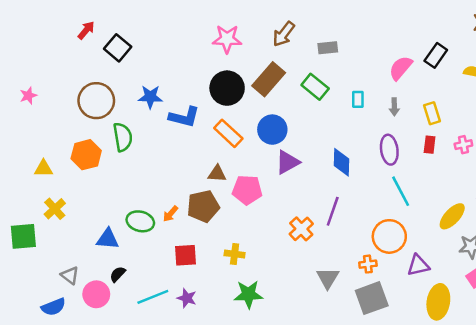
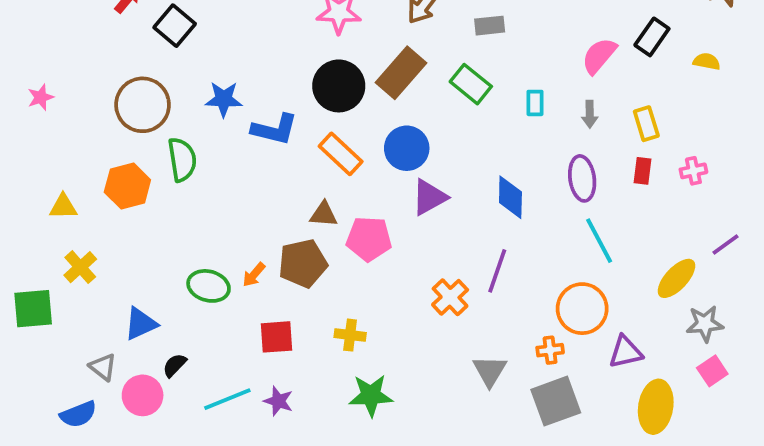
blue triangle: (108, 239) -> (141, 324), moved, turned -30

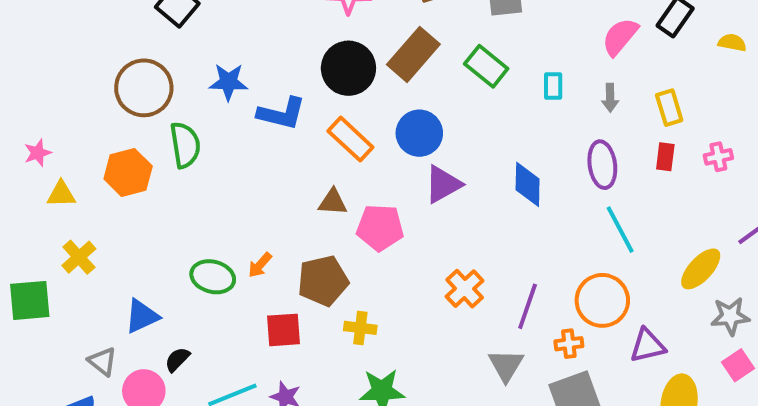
pink star: (41, 97) -> (38, 153), moved
brown pentagon: (303, 263) -> (323, 281), moved
purple line: (497, 271) -> (528, 306), moved

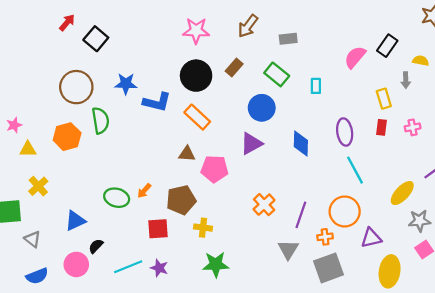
brown rectangle: (413, 54) -> (234, 68), size x0.6
gray arrow: (610, 98) -> (406, 80), moved
blue circle: (419, 133) -> (262, 108), moved
gray triangle: (103, 361) -> (33, 239), moved

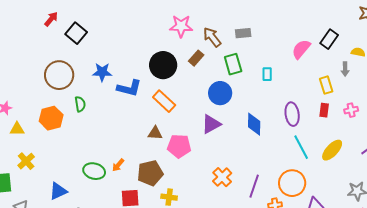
brown arrow: (248, 26) -> (212, 37), moved, turned 105
pink star: (196, 31) -> (181, 26), moved
green rectangle: (277, 74) -> (233, 64), turned 35
green semicircle: (100, 120) -> (80, 104), size x0.7
yellow ellipse: (402, 193) -> (332, 150), moved

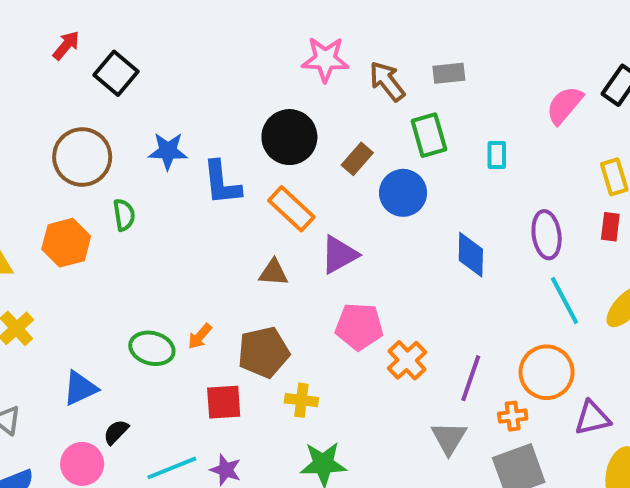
brown rectangle: (196, 58) -> (357, 159), moved
blue L-shape: (129, 88) -> (222, 183), turned 70
purple triangle: (211, 124) -> (339, 255), moved
pink pentagon: (179, 146) -> (359, 326), moved

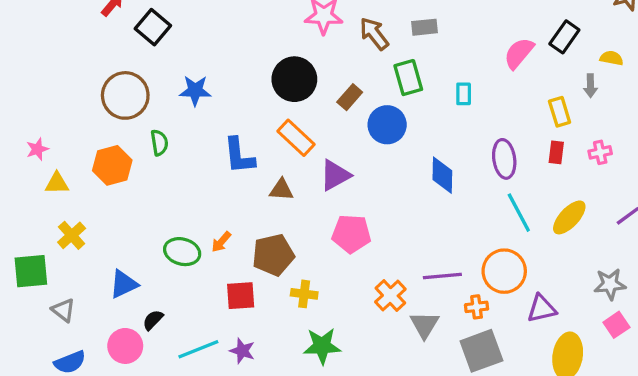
blue L-shape: (222, 183) -> (239, 156), moved
orange cross: (407, 360) -> (390, 296), moved
purple line: (471, 378) -> (442, 276), turned 66

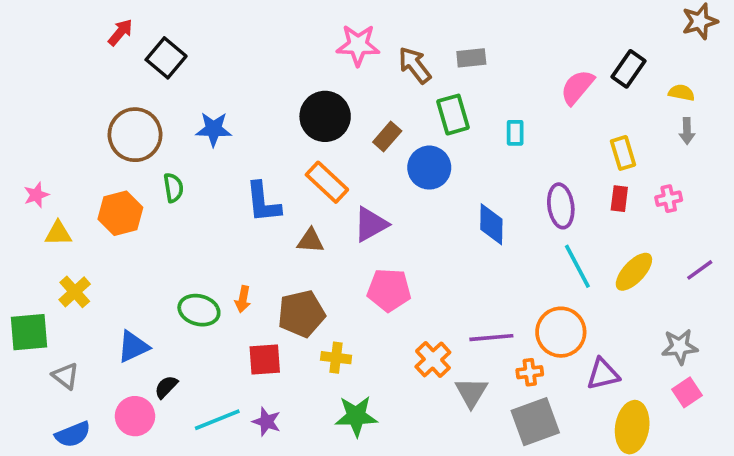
gray arrow: (590, 86) -> (687, 131), moved
orange arrow: (221, 242) -> (243, 299), turned -30

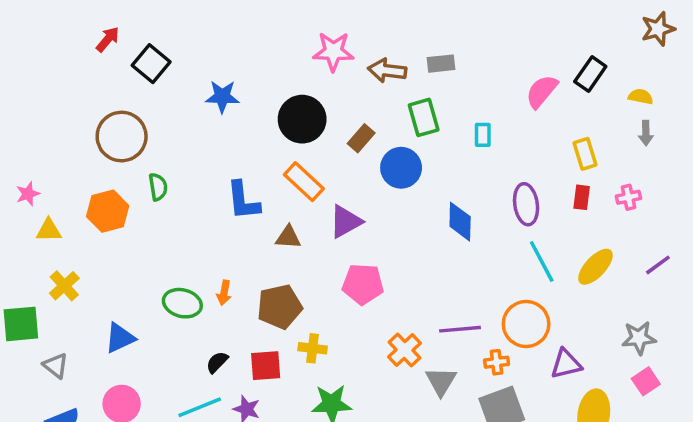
brown arrow: (415, 65) -> (387, 71), turned -45
blue star: (214, 129) -> (222, 97), moved
red square: (265, 359) -> (266, 366), moved
black semicircle: (166, 387) -> (217, 362), moved

